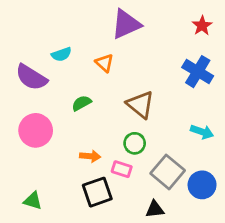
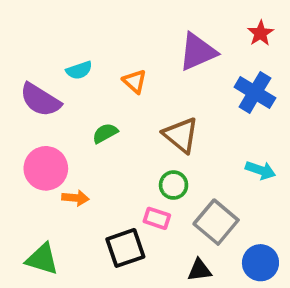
purple triangle: (126, 24) -> (198, 52), moved
orange arrow: (90, 156) -> (75, 198), moved
blue circle: (202, 185) -> (260, 263), moved
green triangle: (33, 201) -> (42, 259), size x1.4

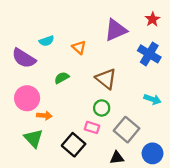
black square: (125, 248) -> (74, 145), turned -30
green triangle: (42, 259) -> (34, 138), moved, turned 30

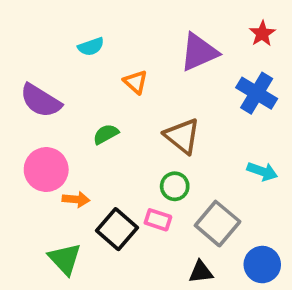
cyan semicircle: (47, 41) -> (91, 47), moved
green triangle: (34, 138) -> (65, 259), moved
black square: (74, 145) -> (117, 229), moved

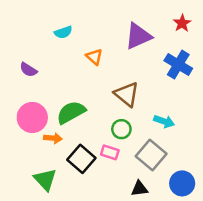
purple semicircle: (41, 101) -> (28, 70), size x0.6
green semicircle: (106, 134) -> (71, 112), moved, size x1.6
cyan arrow: (262, 171) -> (164, 121), moved

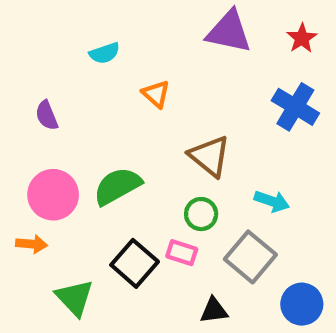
purple triangle: (138, 36) -> (229, 32), moved, turned 36
purple semicircle: (28, 70) -> (47, 115), turned 36
orange arrow: (53, 138) -> (32, 244), moved
black triangle: (140, 189) -> (214, 311), moved

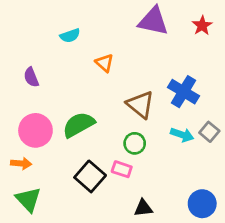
blue cross: (295, 107) -> (184, 92), moved
gray square: (250, 257) -> (209, 132), moved, size x0.6
green triangle: (75, 298) -> (28, 199), moved

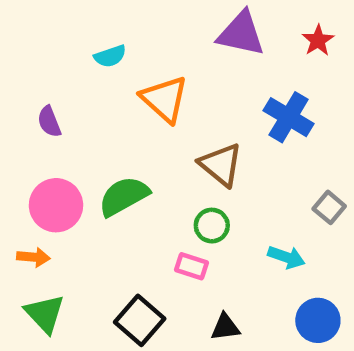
orange triangle: (104, 63) -> (164, 99), size x1.6
blue cross: (184, 92) -> (289, 117), moved
cyan arrow: (182, 135) -> (286, 257), moved
black square: (90, 176) -> (140, 320), moved

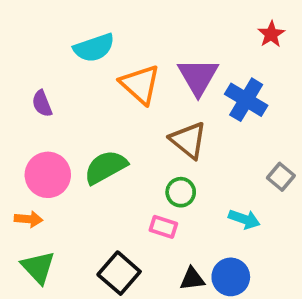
purple triangle: (241, 34) -> (198, 77), moved, turned 48
cyan semicircle: (110, 56) -> (94, 48), size x1.5
blue circle: (318, 320) -> (231, 277), moved

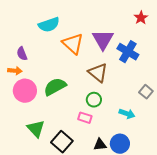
orange arrow: (29, 219) -> (15, 71), moved
green triangle: (38, 267) -> (36, 129), moved

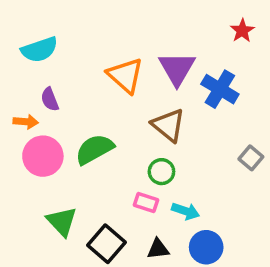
cyan semicircle: (49, 25) -> (39, 50), moved
purple semicircle: (22, 54) -> (50, 99), moved
cyan arrow: (127, 114) -> (186, 211), moved
black triangle: (100, 145) -> (158, 249), moved

